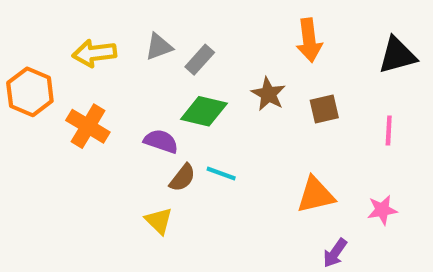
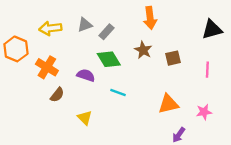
orange arrow: (309, 40) -> (150, 18), moved
green diamond: (204, 111) -> (109, 59), turned 45
brown semicircle: (182, 178) -> (57, 95), moved

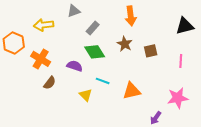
gray triangle: (85, 25) -> (74, 11), moved
orange triangle: (168, 104) -> (132, 91), moved
pink star: (204, 112) -> (178, 98), size x1.5
yellow triangle: (85, 118) -> (86, 95), moved

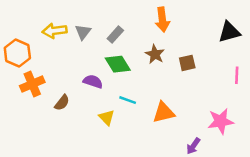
gray triangle: (74, 11) -> (83, 32), moved, turned -32
orange cross: (41, 59) -> (32, 84), moved, turned 36
pink line: (181, 61) -> (237, 75), moved

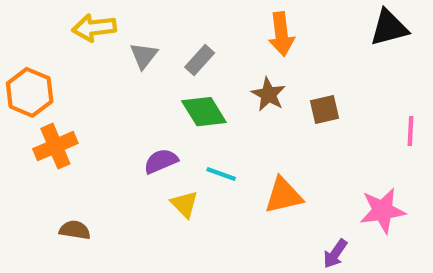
yellow arrow: (55, 31) -> (94, 28), moved
black triangle: (229, 32) -> (389, 28), moved
purple semicircle: (93, 82) -> (161, 161), moved, turned -42
brown semicircle: (62, 103) -> (75, 230), moved, turned -119

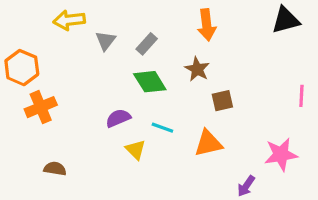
brown square: (324, 109) -> (222, 101), moved

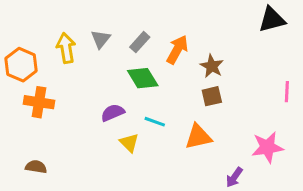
yellow arrow: (69, 20) -> (66, 48), moved, turned 88
orange arrow: (207, 25) -> (177, 50), moved, turned -144
brown star: (197, 69) -> (212, 66), moved
orange cross: (41, 107) -> (39, 102), turned 32
brown semicircle: (55, 169) -> (36, 167), moved

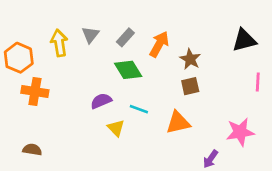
black triangle: (272, 20) -> (244, 40), moved

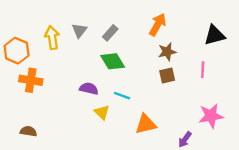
orange arrow: (159, 44) -> (158, 25), moved
brown star: (190, 59) -> (167, 52), turned 30
pink line: (258, 82) -> (203, 70), moved
purple semicircle: (101, 101) -> (89, 89), turned 36
orange triangle: (178, 123) -> (146, 124), moved

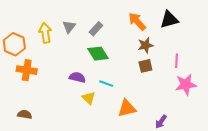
orange arrow: (158, 25) -> (137, 22), turned -72
black triangle: (215, 35) -> (169, 19), moved
pink star: (211, 116) -> (186, 85), moved

